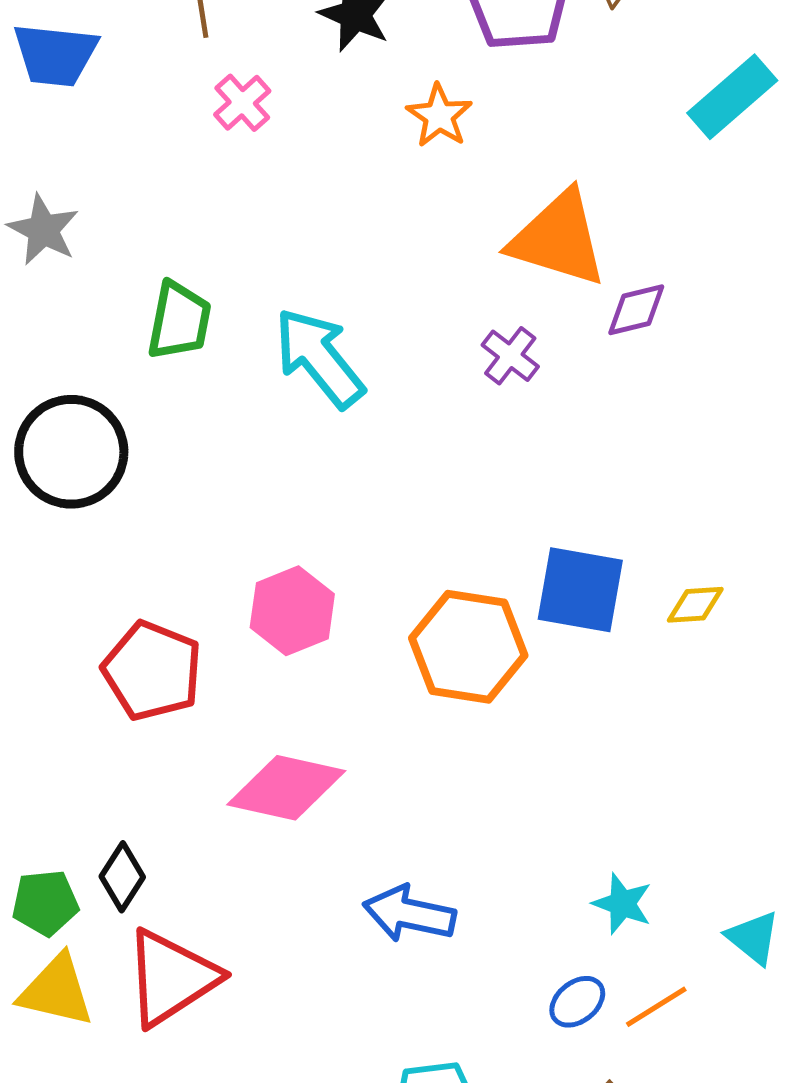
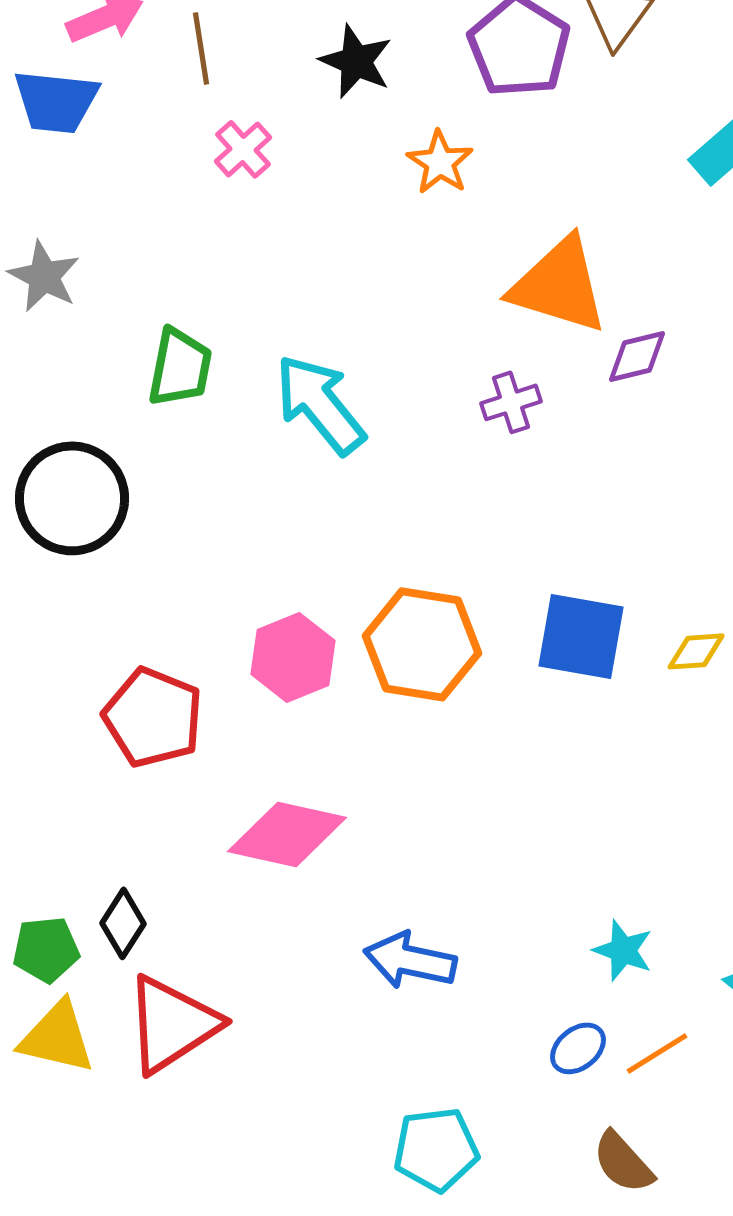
purple cross: (510, 356) -> (511, 402), turned 34
orange hexagon: (468, 647) -> (422, 644), moved

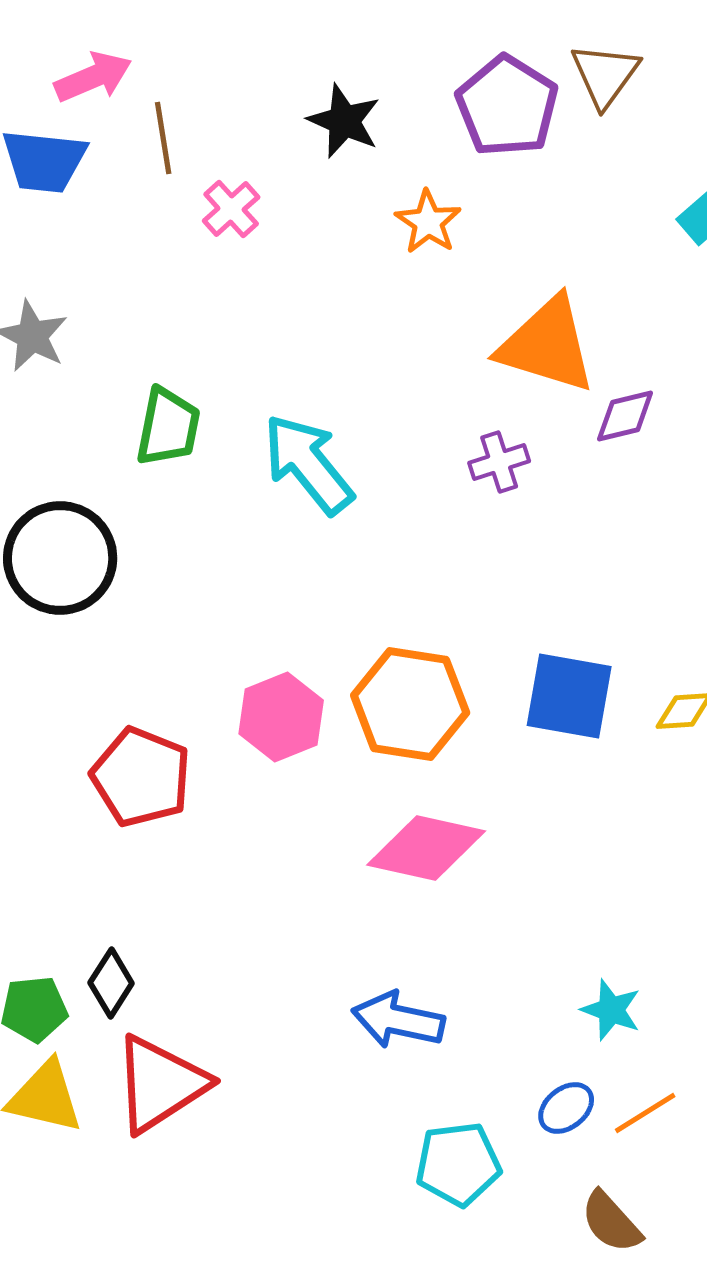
brown line: (201, 48) -> (163, 138), moved
pink diamond: (287, 834) -> (426, 848), moved
cyan pentagon: (436, 1149) -> (458, 1164), moved

